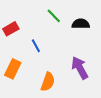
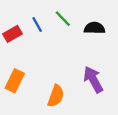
blue line: (36, 46) -> (37, 25), moved

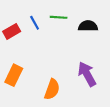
green line: (63, 19) -> (59, 17), turned -42

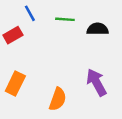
blue line: (35, 23) -> (30, 13), moved

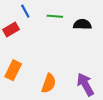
purple arrow: (96, 82) -> (85, 84), moved

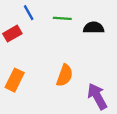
orange semicircle: (49, 83) -> (65, 75), moved

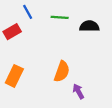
purple arrow: (97, 96) -> (78, 91), moved, size x0.6

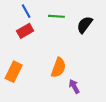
black semicircle: (89, 26) -> (85, 25), turned -54
red rectangle: (12, 32) -> (25, 31), moved

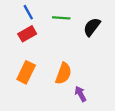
orange rectangle: (14, 72) -> (26, 72), moved

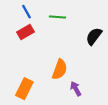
black semicircle: (92, 27) -> (94, 36), moved
orange rectangle: (26, 72) -> (24, 89), moved

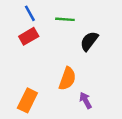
black semicircle: (94, 36) -> (89, 41), moved

